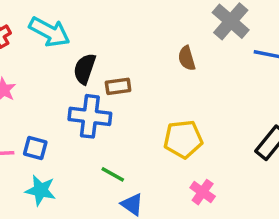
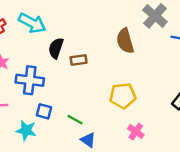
brown semicircle: (187, 58) -> (125, 41), size x1.5
blue cross: (90, 116) -> (30, 80), moved
blue square: (35, 148) -> (44, 111), moved

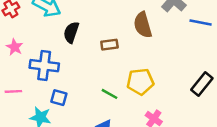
brown rectangle: (79, 60) -> (109, 45), moved
green line: (75, 120) -> (109, 94), moved

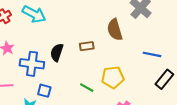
blue line: (201, 22) -> (152, 54), moved
black semicircle: (71, 32) -> (57, 52), moved

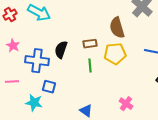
yellow pentagon: (113, 77) -> (115, 54), moved
green line: (87, 88) -> (90, 66), moved, turned 56

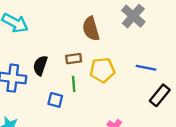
brown semicircle: (117, 28) -> (91, 29), moved
blue square: (49, 87) -> (55, 100), moved

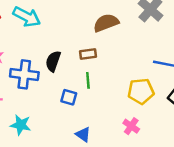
brown semicircle: (91, 29) -> (106, 23), turned 85
yellow pentagon: (102, 70) -> (141, 91), moved

